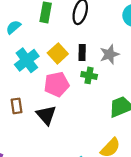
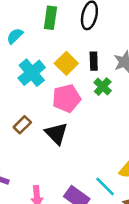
green cross: (89, 75) -> (103, 87), turned 35
brown rectangle: (16, 106) -> (22, 125), turned 56

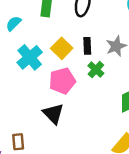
brown rectangle: (22, 125) -> (18, 142), moved, turned -49

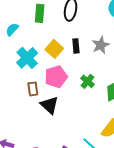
green cross: (96, 70) -> (88, 81), moved
brown rectangle: (18, 142) -> (33, 89), moved

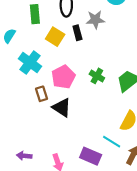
gray star: (101, 45) -> (95, 20), moved, turned 30
black rectangle: (76, 46) -> (77, 33), moved
yellow square: (54, 49) -> (55, 37), moved

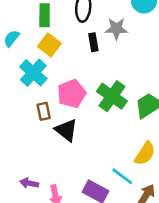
yellow square: (55, 37) -> (49, 45), moved
green cross: (97, 76) -> (112, 96), size x1.6
purple arrow: (24, 156) -> (29, 183), moved

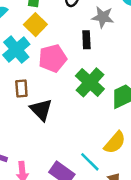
black rectangle: (93, 42) -> (86, 40), moved
pink pentagon: (72, 94) -> (53, 58), moved

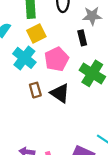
yellow square: (35, 25) -> (36, 34), turned 30
black triangle: (41, 110) -> (60, 93), moved

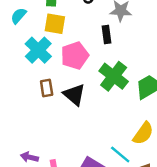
yellow square: (36, 34) -> (55, 24), turned 30

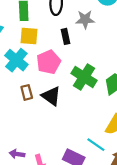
black rectangle: (107, 34) -> (65, 36), moved

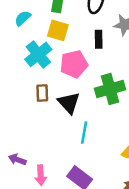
green cross: (84, 77) -> (110, 89), turned 30
cyan line: (96, 145) -> (84, 133), moved, turned 54

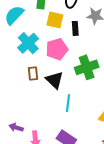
cyan semicircle: (23, 18) -> (14, 15), size x1.5
yellow square: (58, 30) -> (55, 20), moved

